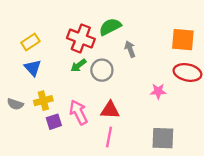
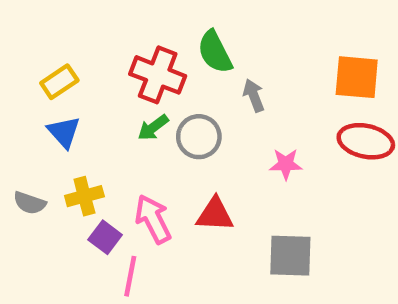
green semicircle: (110, 27) -> (215, 52), turned -90
pink star: (158, 91) -> (286, 164), moved
purple square: (54, 122) -> (105, 237), turned -35
pink line: (109, 137) -> (130, 276), moved
gray square: (163, 138) -> (290, 256), moved

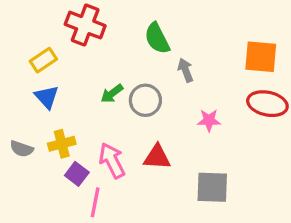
red cross: (158, 75) -> (85, 25), moved

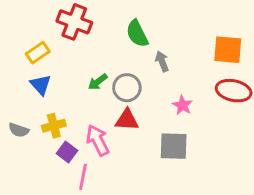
pink star: (209, 120) -> (182, 105), turned 30
red triangle: (157, 157) -> (127, 120), moved
gray square: (212, 187) -> (174, 146), moved

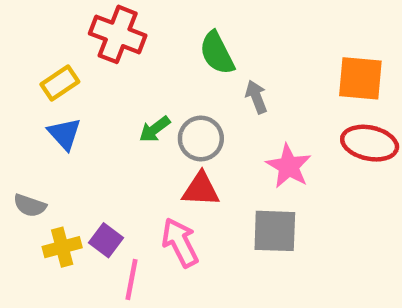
pink star: (182, 105) -> (289, 166), size x1.4
yellow cross: (54, 126) -> (62, 247), moved
pink arrow: (98, 140) -> (180, 243), moved

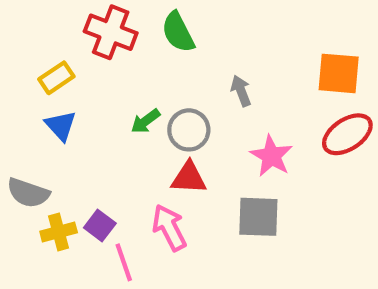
green semicircle: (217, 53) -> (178, 32), moved
red ellipse: (370, 143) -> (347, 134), turned -45
gray semicircle: (30, 206) -> (28, 193), size x1.4
pink line: (131, 279) -> (124, 262), turned -30

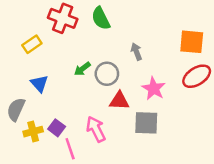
blue triangle: (61, 126) -> (39, 84), moved
red triangle: (189, 178) -> (119, 101), moved
gray semicircle: (28, 193) -> (16, 109), turned 95

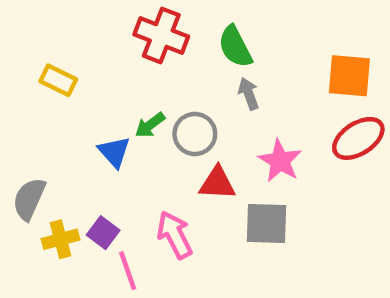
red cross: (63, 18) -> (161, 35), moved
green semicircle: (101, 18) -> (235, 47), moved
yellow rectangle: (32, 44) -> (58, 80), turned 60
blue triangle: (39, 84) -> (114, 152), moved

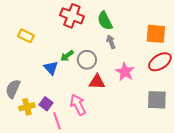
gray square: (267, 224) -> (157, 100), moved

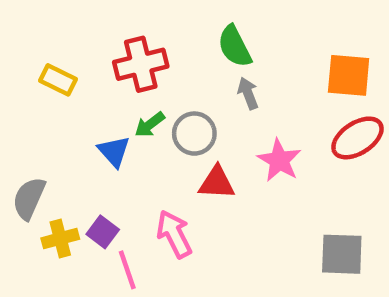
red cross: (72, 16) -> (141, 64), moved, turned -35
gray square: (157, 100) -> (342, 254), moved

